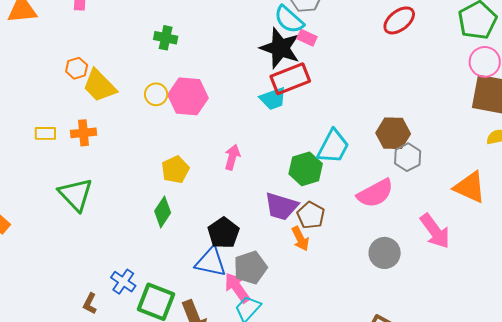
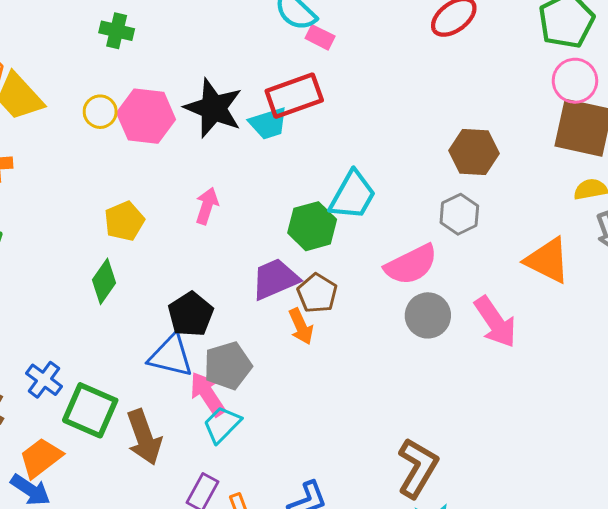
black star: (280, 48) -> (213, 108), moved
brown hexagon: (393, 133) -> (474, 152), moved
purple trapezoid: (281, 206) -> (275, 279), turned 138
gray circle: (385, 253) -> (428, 315), moved

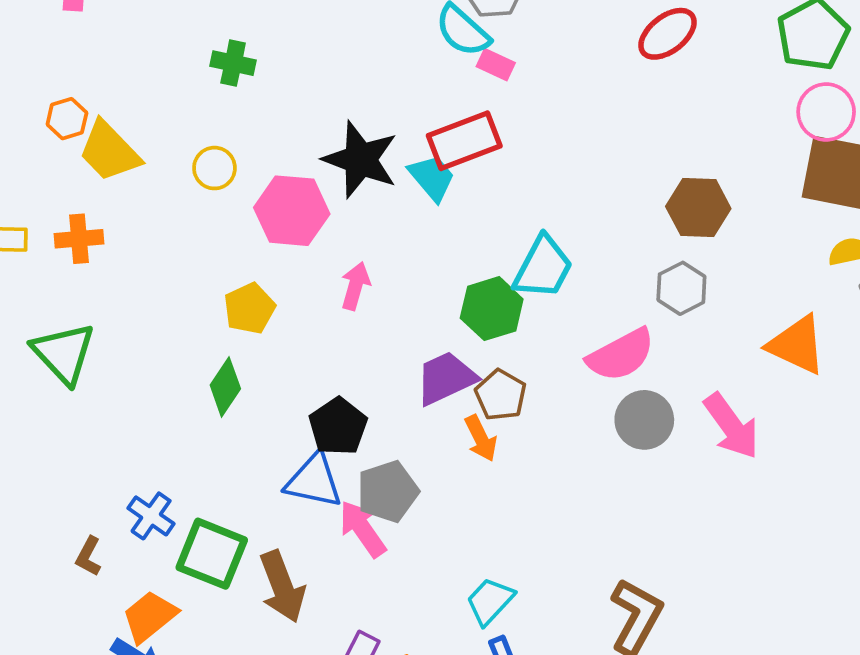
pink hexagon: (146, 116) -> (292, 211), moved
cyan trapezoid: (268, 124) -> (432, 178), turned -111
cyan trapezoid: (222, 424) -> (490, 601), moved

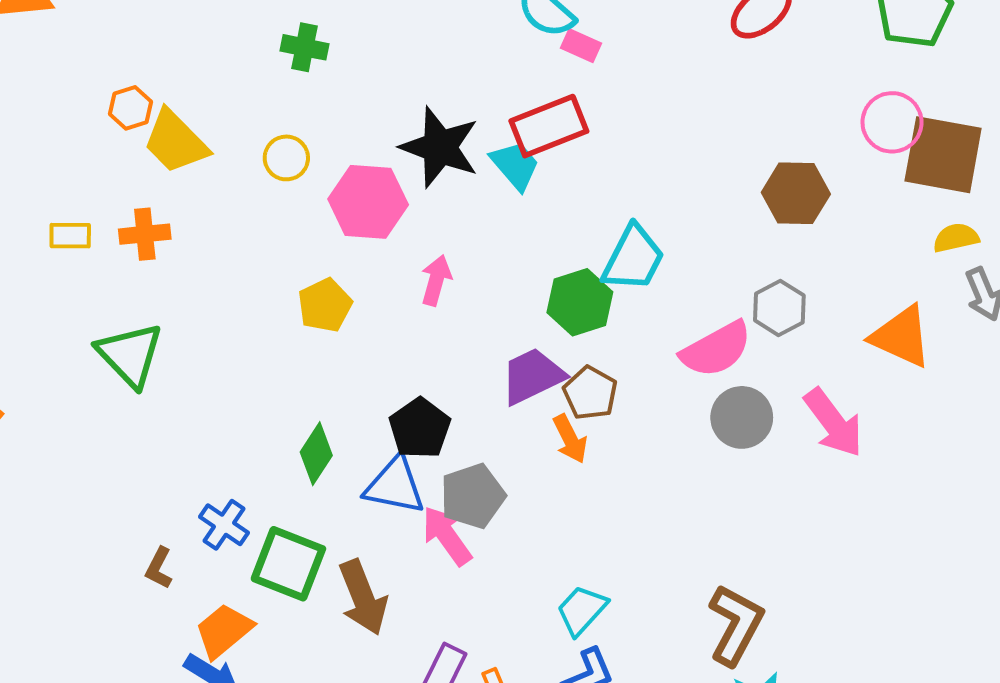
pink circle: (826, 112) -> (892, 122), moved
gray hexagon: (681, 288) -> (779, 308), moved
green diamond: (225, 387) -> (316, 454), moved

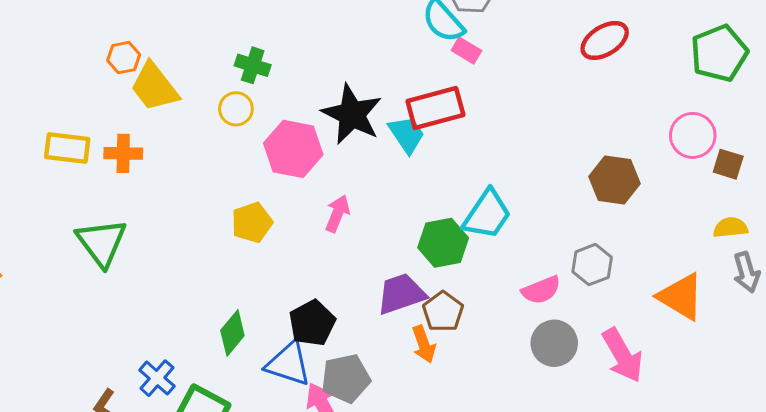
green cross: (304, 47) -> (253, 65), moved
brown square: (943, 155) -> (728, 164), size x0.5
yellow rectangle: (70, 236) -> (67, 148), size x1.4
pink semicircle: (716, 349) -> (541, 290), size x0.7

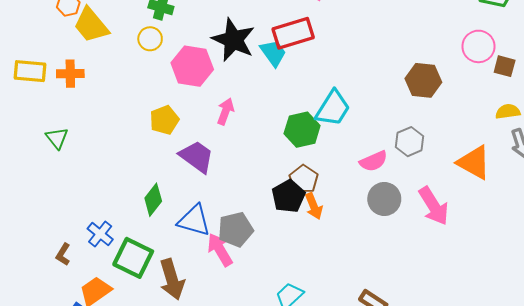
green triangle: (102, 242) -> (57, 138), size x0.6
purple trapezoid: (401, 294) -> (197, 157), moved, turned 57
black pentagon: (312, 323) -> (288, 196), moved
orange arrow: (424, 344) -> (314, 206), moved

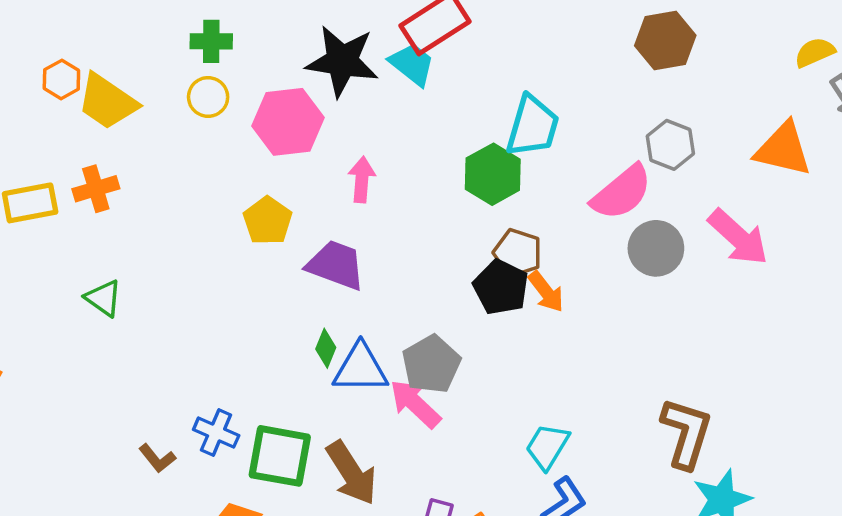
pink semicircle: (374, 161) -> (622, 192), size x1.4
green diamond: (153, 200) -> (326, 348), moved, size x0.7
brown L-shape: (63, 254) -> (157, 458), moved, turned -55

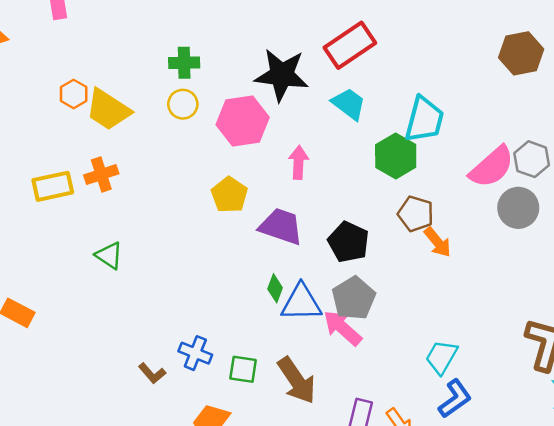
cyan trapezoid: (412, 64) -> (349, 104), moved
gray hexagon: (670, 145) -> (532, 159), moved
black pentagon: (501, 287) -> (349, 242), moved
green square: (280, 456) -> (243, 369), size x0.6

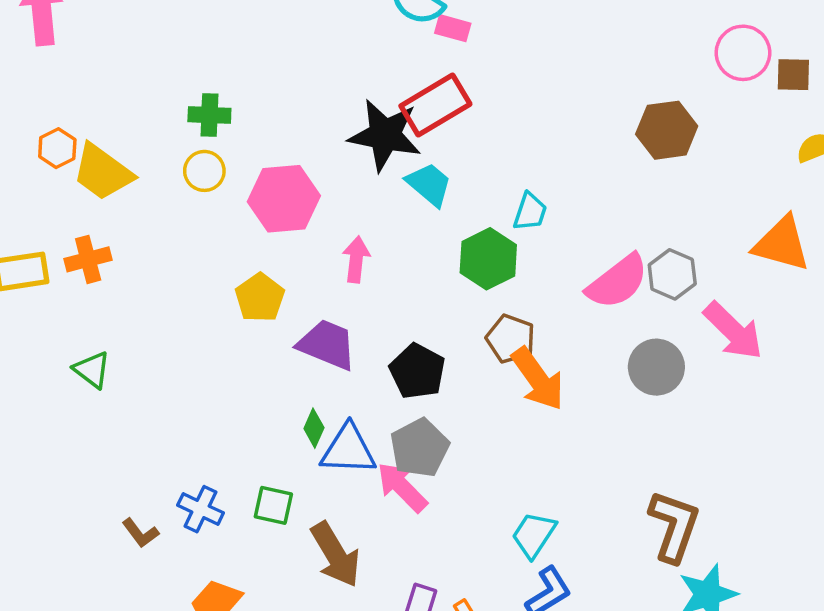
black star: (282, 75) -> (385, 135), moved
cyan trapezoid: (424, 119) -> (530, 212), size x0.6
gray circle: (518, 208) -> (656, 367), moved
orange arrow: (438, 242) -> (538, 379), size x1.5
green square: (243, 369) -> (273, 505), moved

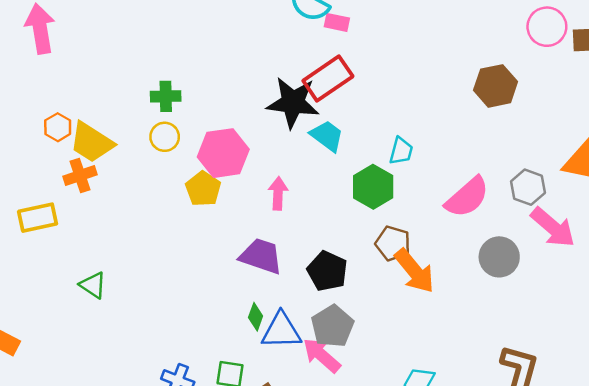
orange cross: (88, 259) -> (80, 175), moved
gray hexagon: (672, 274) -> (528, 187), moved
yellow pentagon: (260, 298) -> (203, 189), moved

